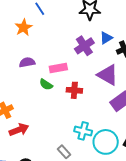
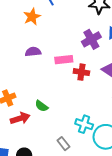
green semicircle: (46, 85) -> (42, 106), moved
red cross: (74, 90) -> (81, 72), moved

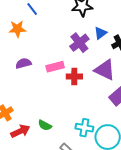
orange star: (32, 17) -> (17, 29), turned 30
green semicircle: (42, 106) -> (45, 125), moved

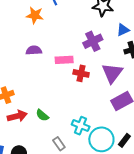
blue triangle: (100, 33) -> (123, 30), moved
purple triangle: (105, 70) -> (112, 73), turned 30

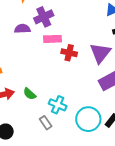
purple cross: (93, 41) -> (44, 17), moved
cyan cross: (81, 126) -> (58, 105), moved

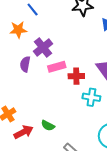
purple semicircle: (22, 29) -> (25, 64), turned -63
cyan cross: (58, 105) -> (91, 97), moved

